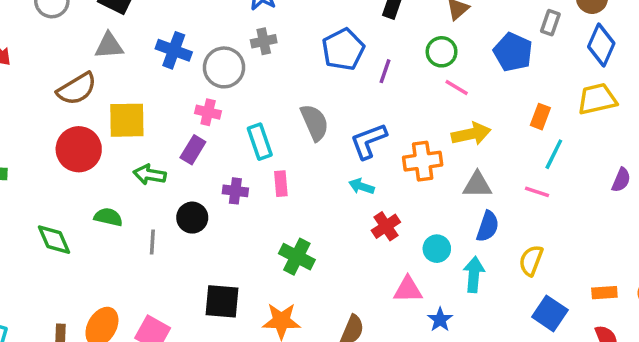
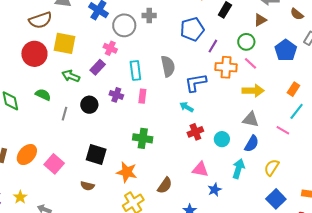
orange cross: (423, 161) -> (226, 67), moved
cyan circle: (437, 249) -> (222, 139), moved
green cross: (297, 257) -> (143, 138), turned -30

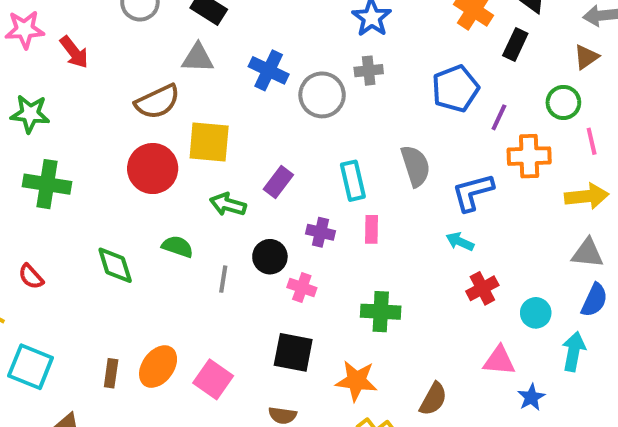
pink cross: (110, 48) -> (302, 288), moved
pink line: (250, 63) -> (592, 141), moved, turned 40
cyan circle: (222, 139) -> (536, 313), moved

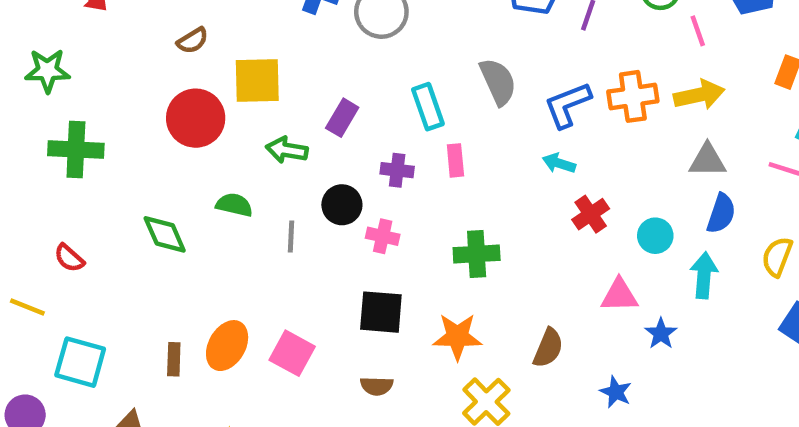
brown semicircle: (157, 102) -> (193, 41), size x0.6
orange cross: (529, 156) -> (633, 96), moved

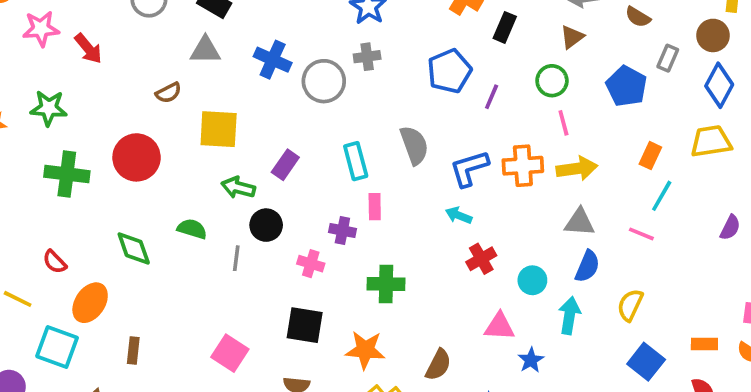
pink line: (698, 31) -> (563, 123), moved
red circle: (196, 118) -> (137, 157), moved
purple cross: (397, 170) -> (342, 230), moved
black circle: (342, 205) -> (266, 225), moved
orange ellipse: (227, 346) -> (90, 303), moved

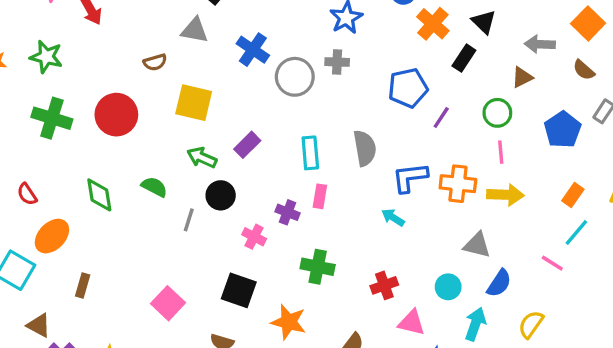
gray triangle: (580, 222) -> (477, 245), moved
red cross: (481, 259) -> (384, 285), moved

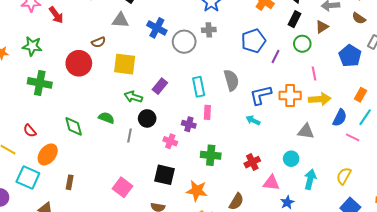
black rectangle: (464, 58) -> (295, 19), moved
green circle: (497, 113) -> (302, 44), moved
red circle: (116, 115) -> (79, 63), moved
blue semicircle: (499, 283) -> (340, 118), moved

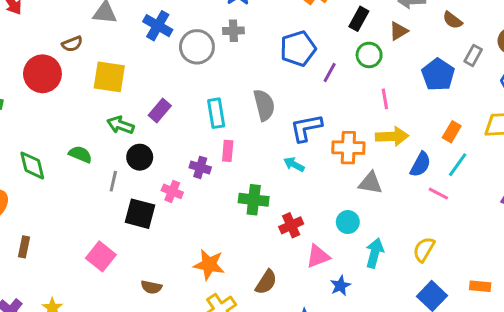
orange cross: (290, 95) -> (348, 148), moved
green cross: (211, 155) -> (254, 200), moved
black square: (164, 175) -> (140, 214), moved
pink triangle: (271, 183) -> (318, 256), turned -30

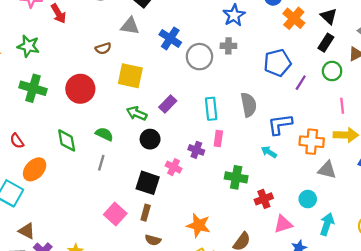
red circle: (42, 74) -> (80, 89), moved
gray line: (113, 181) -> (101, 163), moved
brown rectangle: (24, 247) -> (146, 213), moved

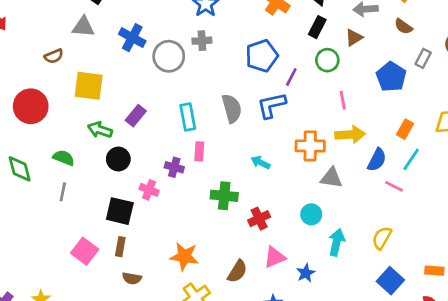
blue L-shape: (280, 124) -> (271, 105), moved
pink triangle: (283, 224) -> (275, 257), moved

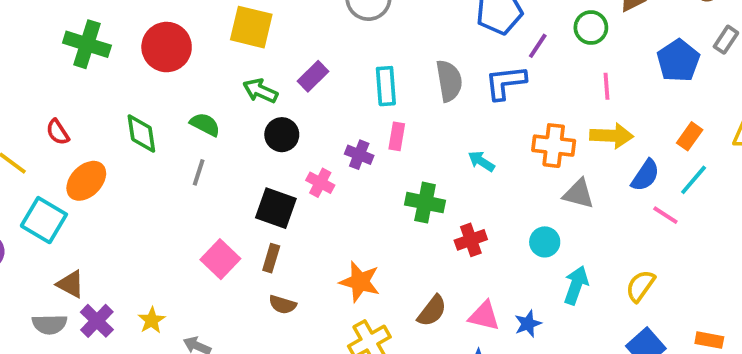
pink triangle: (275, 257) -> (484, 316), moved, turned 30

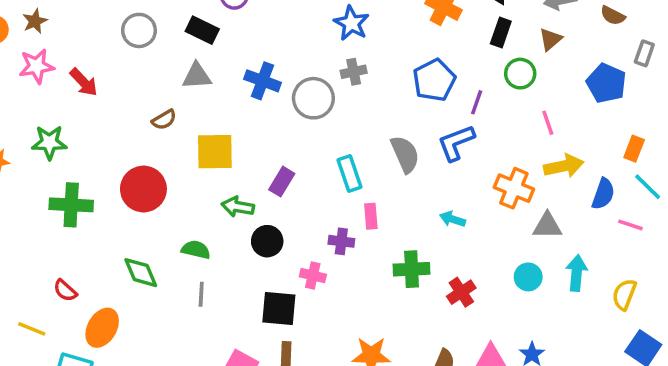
orange cross: (554, 146) -> (514, 188), turned 30
cyan line: (694, 180) -> (648, 187), turned -72
cyan arrow: (576, 285) -> (577, 273), moved

